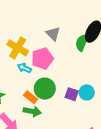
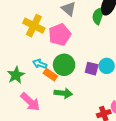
cyan arrow: (24, 68) -> (40, 64), moved
green arrow: (32, 111) -> (63, 93), moved

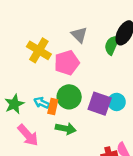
cyan arrow: (40, 64) -> (42, 103), moved
purple square: (92, 69) -> (100, 104), size x1.5
orange rectangle: (50, 75) -> (53, 107), turned 64

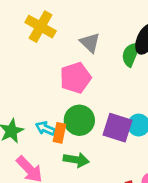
yellow cross: (39, 50) -> (41, 27), moved

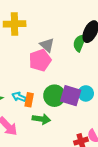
yellow cross: (41, 27) -> (15, 24), turned -30
gray triangle: (90, 43) -> (47, 45), moved
green circle: (79, 120) -> (54, 96), moved

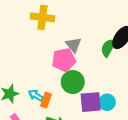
green circle: (54, 96) -> (73, 82), moved
purple square: (71, 96) -> (91, 102), turned -30

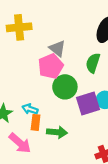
green semicircle: (108, 48) -> (93, 63), moved
orange rectangle: (46, 100) -> (36, 122), moved

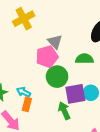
yellow cross: (19, 27) -> (24, 19), turned -30
green semicircle: (93, 63) -> (85, 59), turned 66
green arrow: (57, 132) -> (64, 111), moved, turned -126

